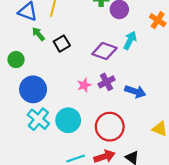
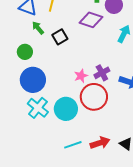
purple diamond: (104, 51) -> (91, 20), moved
green circle: (16, 60) -> (25, 52), moved
red circle: (110, 127) -> (94, 97), moved

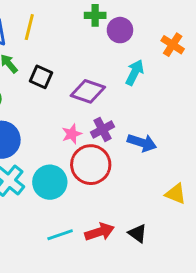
purple diamond: (91, 20) -> (88, 91), moved
black square: (60, 37) -> (41, 77), turned -35

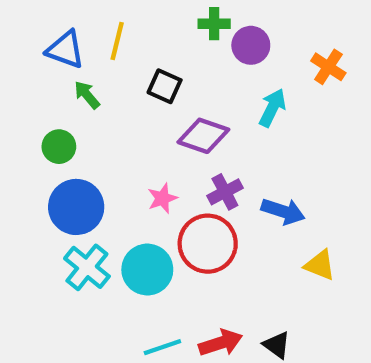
black square: (41, 77) -> (165, 86), moved
pink star: (72, 134) -> (162, 198), moved
yellow triangle: (176, 194) -> (320, 265), moved

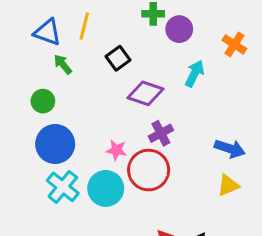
black square: (165, 86) -> (118, 58), turned 30
pink star: (162, 198) -> (116, 150), moved, turned 30
blue arrow: (283, 211) -> (230, 149), moved
yellow triangle: (320, 265) -> (228, 185), turned -45

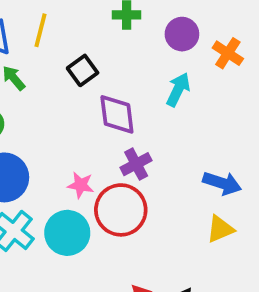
purple circle: (179, 29) -> (182, 34), moved
purple diamond: (146, 93) -> (117, 114), turned 64

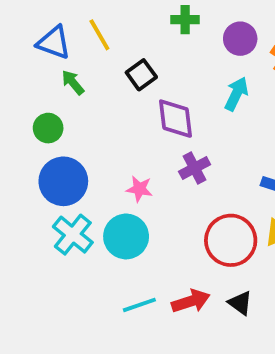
yellow line: (40, 30) -> (99, 35), turned -44
red circle: (121, 210) -> (231, 240), moved

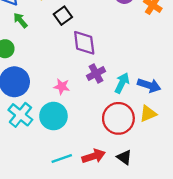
cyan arrow: (236, 94) -> (122, 83), moved

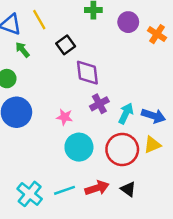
cyan cross: (20, 115) -> (30, 194), moved
cyan circle: (53, 116) -> (79, 147), moved

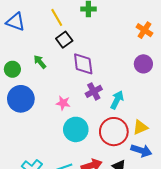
yellow line: (39, 20) -> (57, 17), moved
purple circle: (128, 22) -> (143, 64), moved
green arrow: (22, 50) -> (40, 62), moved
blue arrow: (153, 116) -> (141, 151), moved

